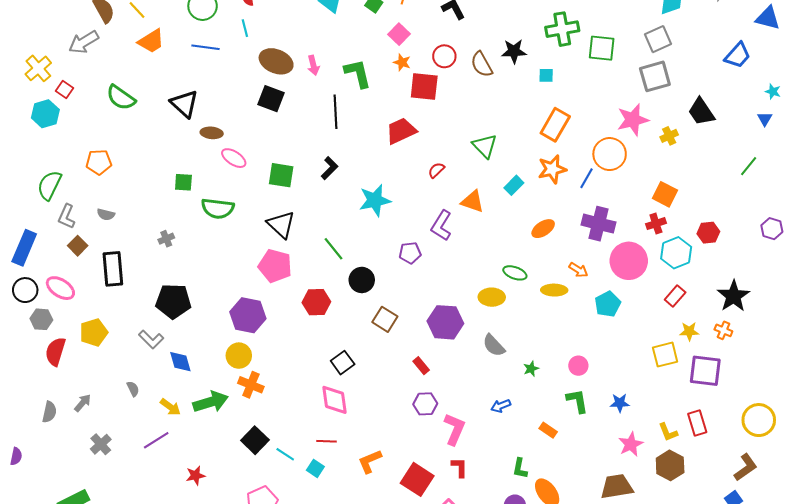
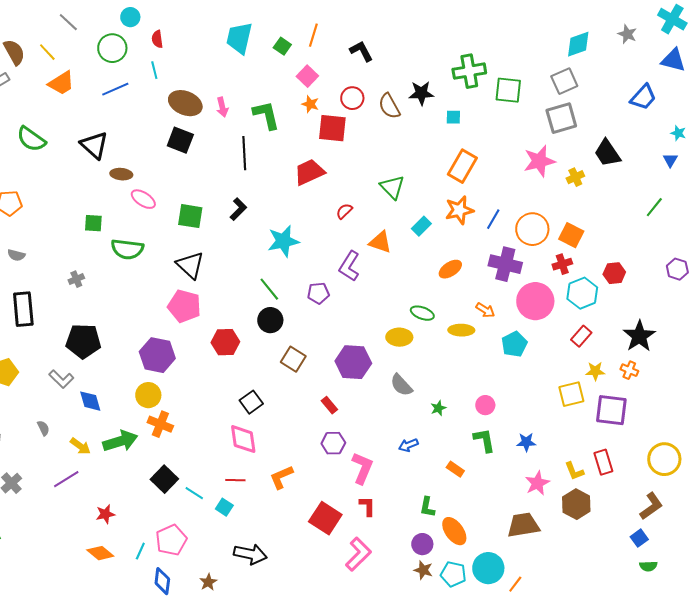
blue line: (206, 47) -> (115, 89), turned -32
orange circle: (610, 154) -> (532, 229), moved
green line: (334, 249) -> (269, 289), moved
orange L-shape: (370, 461) -> (281, 477), moved

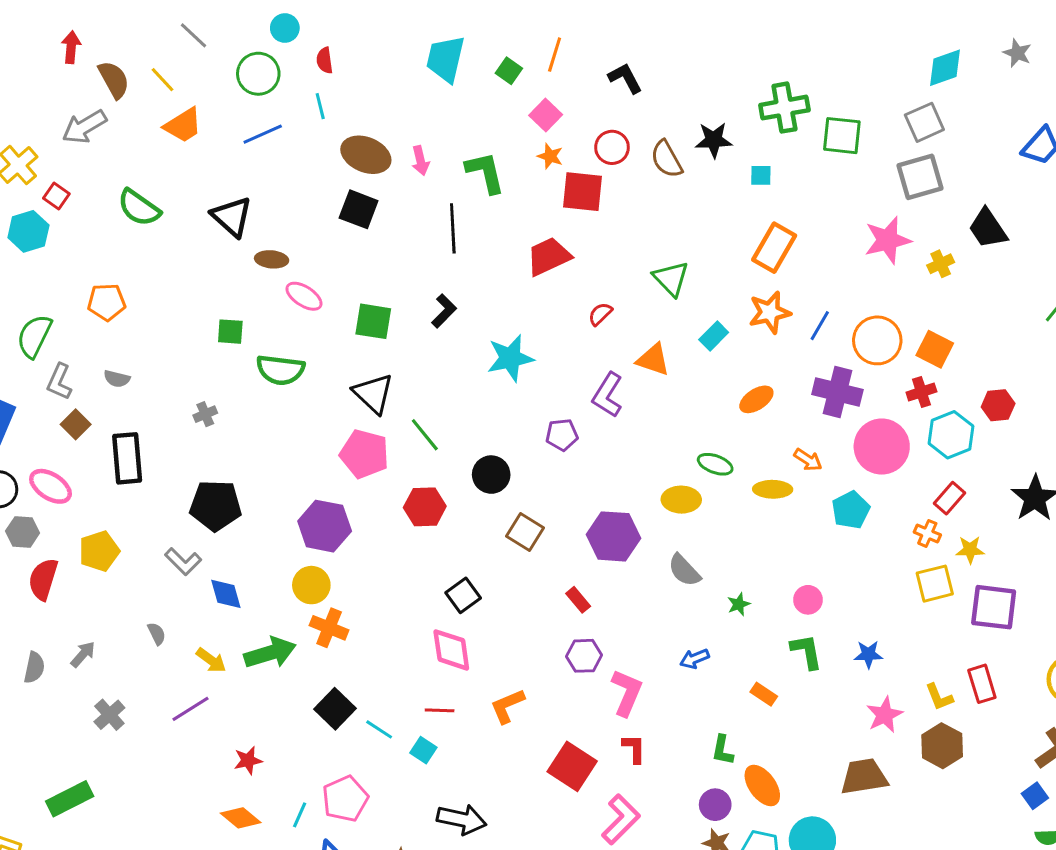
green line: (269, 289) -> (425, 435), moved
orange cross: (629, 370) -> (927, 533), moved

